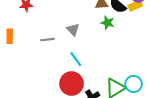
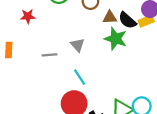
green star: (108, 23) -> (116, 39), size x1.5

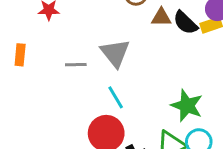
green star: (116, 39) -> (187, 106), moved
gray triangle: (78, 45) -> (115, 53), size x1.5

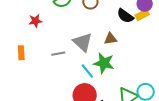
brown triangle: (161, 17) -> (111, 39), moved
green star: (187, 106) -> (104, 63), moved

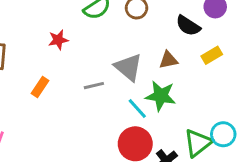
yellow rectangle: (142, 15) -> (212, 55), moved
orange rectangle: (21, 53) -> (40, 87), turned 40

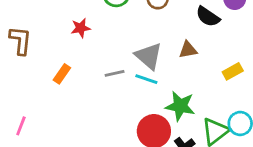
yellow rectangle: (212, 55) -> (233, 71), moved
green star: (161, 96) -> (180, 106), moved
cyan line: (137, 109) -> (146, 79), moved, turned -30

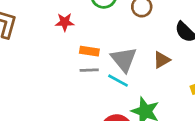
brown triangle: (188, 50) -> (162, 60), turned -30
orange rectangle: (62, 74) -> (89, 51), moved, turned 54

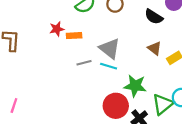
orange rectangle: (89, 51) -> (74, 36), moved
brown triangle: (162, 60) -> (154, 48), moved, turned -40

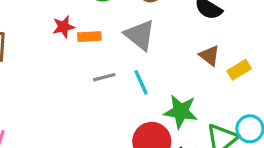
gray triangle: (110, 49) -> (140, 35), moved
cyan line: (109, 66) -> (141, 82), turned 49

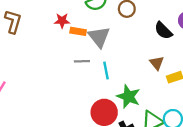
gray triangle: (140, 35) -> (99, 37), moved

